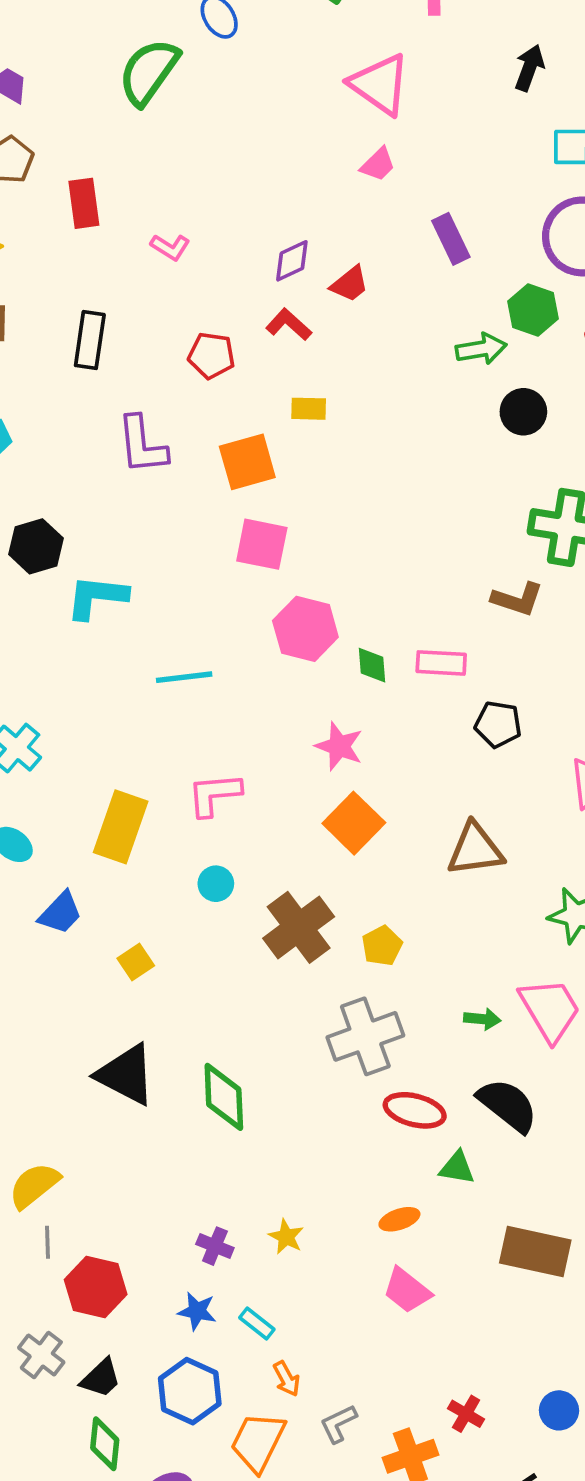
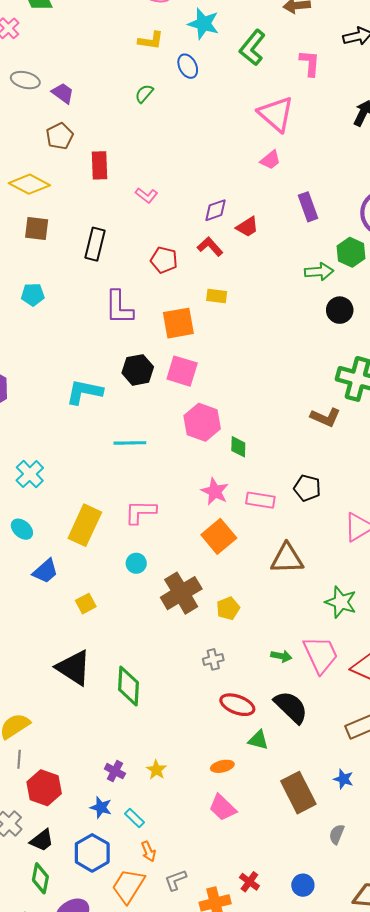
green semicircle: (149, 72) -> (144, 94), size x0.5
black hexagon: (36, 546) -> (138, 370), moved
pink rectangle: (441, 663) -> (260, 500), moved
gray cross: (365, 1036) -> (213, 659), size x0.5
brown rectangle: (535, 1251) -> (298, 793), turned 45

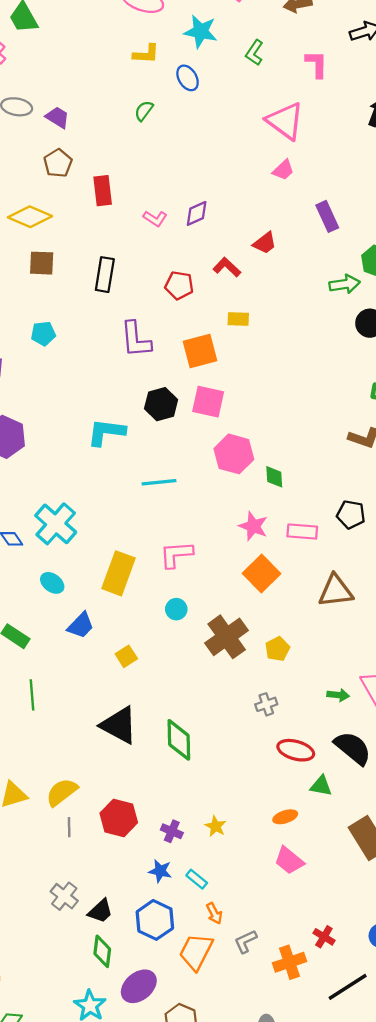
green L-shape: (252, 48) -> (254, 53), size x0.7
purple diamond: (216, 210) -> (197, 213), moved
cyan cross: (30, 474) -> (56, 524), size x1.4
red hexagon: (44, 788) -> (119, 818), moved

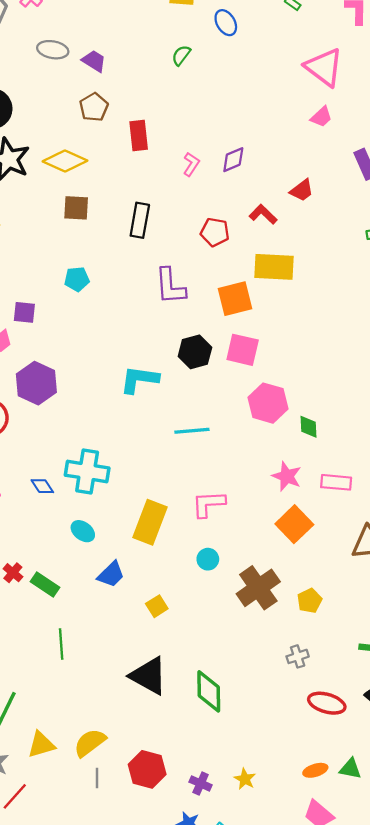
pink L-shape: (155, 218) -> (191, 164), turned -90
yellow rectangle: (238, 319) -> (274, 267), size x1.8
cyan cross: (56, 524) -> (87, 472), turned -33
green triangle: (321, 786) -> (350, 769), moved

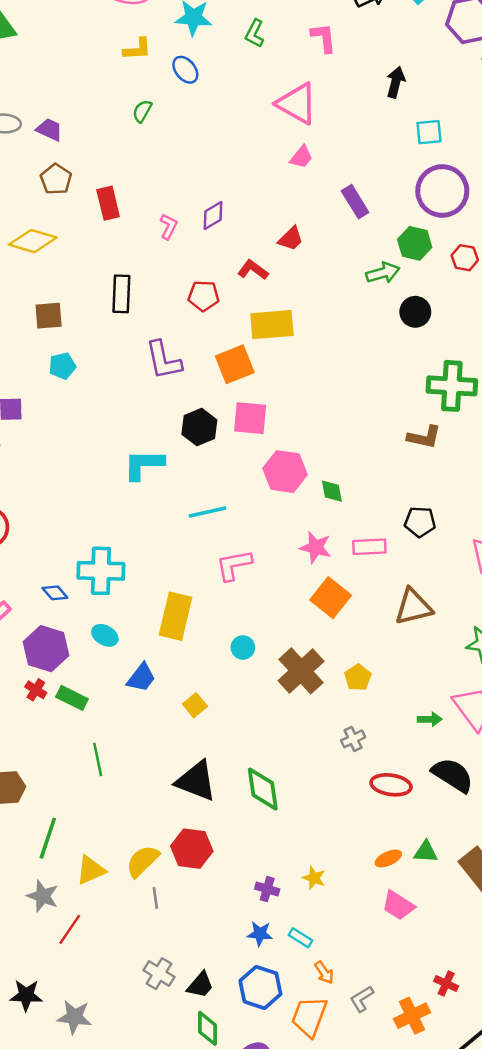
brown square: (76, 208) -> (49, 316), moved
purple hexagon: (36, 383) -> (46, 649), moved
pink L-shape: (208, 504) -> (234, 565), moved
red hexagon: (147, 769) -> (192, 849), moved

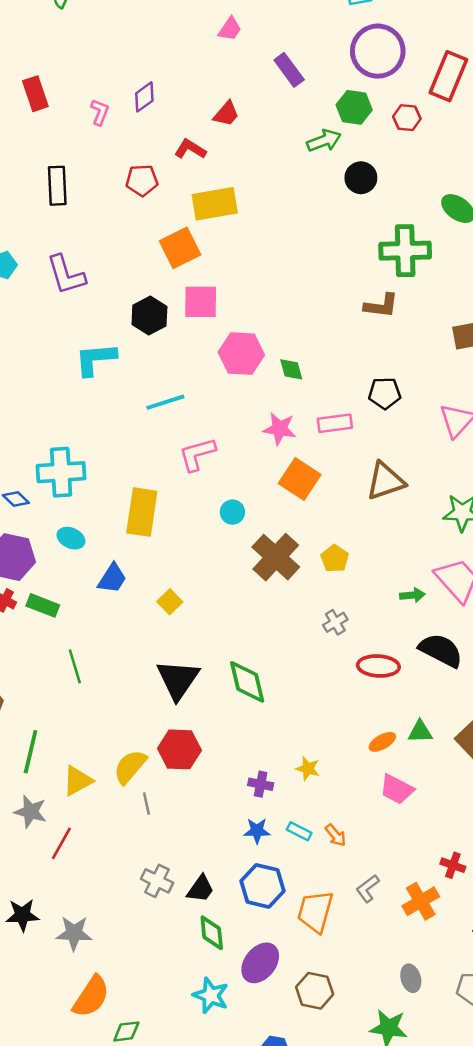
purple L-shape: (163, 360) -> (66, 275), moved
cyan circle: (243, 647) -> (232, 512), moved
black triangle: (196, 781) -> (178, 680), turned 48
orange arrow: (324, 973) -> (336, 835), moved

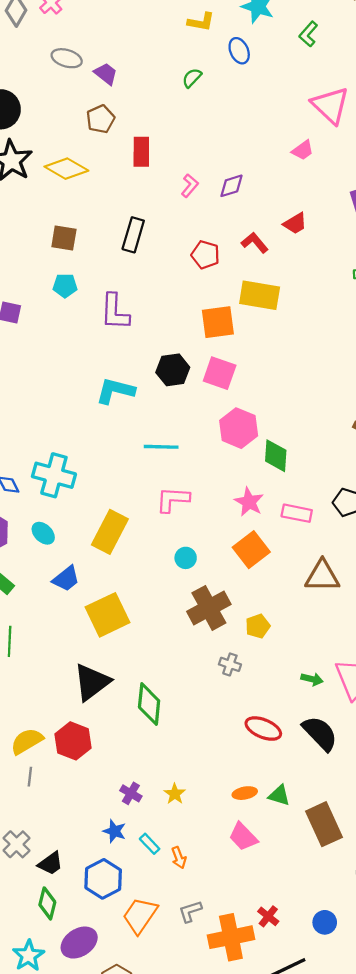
pink trapezoid: (230, 29) -> (303, 150), moved
green diamond: (291, 369) -> (276, 456), size x1.4
yellow square: (170, 602) -> (107, 615), size x2.0
gray cross: (335, 622) -> (230, 664), moved, turned 30
orange cross: (421, 901) -> (231, 937), size x1.4

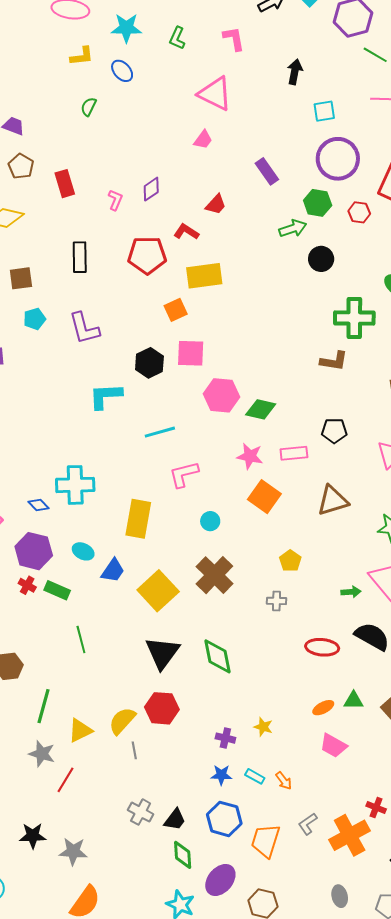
red pentagon: (205, 255) -> (147, 255), size x1.5
orange square: (218, 322) -> (176, 310), size x0.7
green diamond: (276, 456) -> (261, 409), turned -64
cyan ellipse: (43, 533) -> (83, 551), moved
brown cross: (209, 608) -> (214, 575), moved

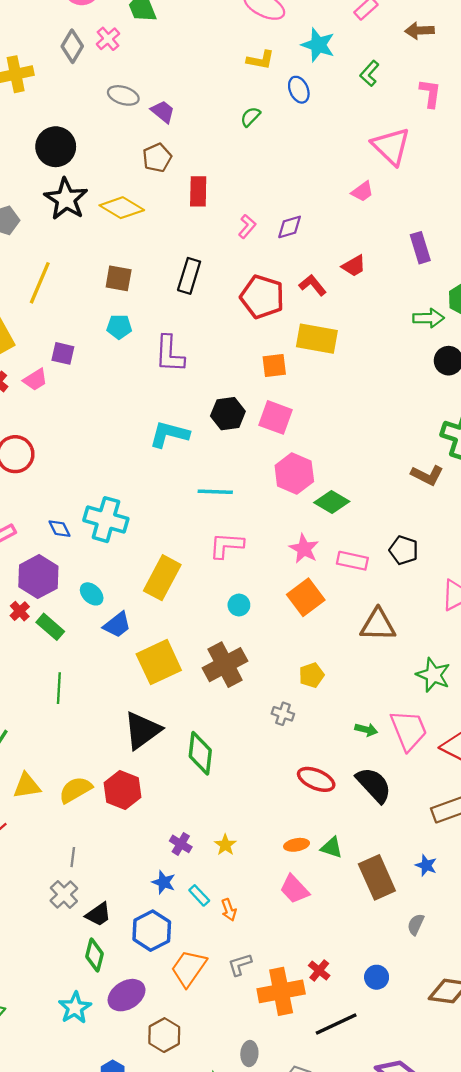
gray line: (134, 750) -> (73, 857), moved

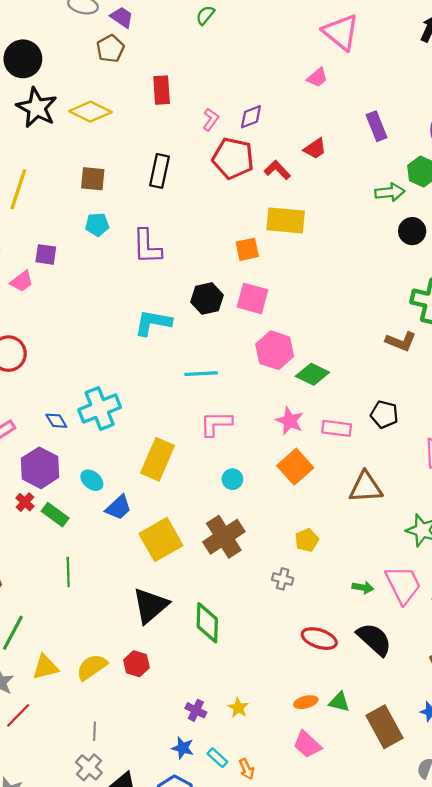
brown pentagon: (157, 158) -> (110, 49), moved
red pentagon: (262, 297) -> (233, 158), moved
cyan cross: (106, 520) -> (100, 409), turned -33
red hexagon: (123, 790) -> (136, 664), size x0.7

